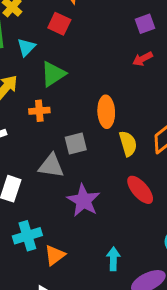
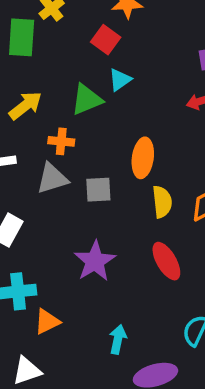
cyan triangle: (26, 47) -> (120, 80), moved
gray triangle: (51, 166) -> (52, 178), moved, turned -36

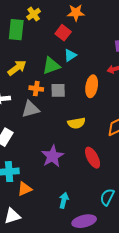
orange ellipse: (143, 158) -> (92, 86), moved
gray square: (98, 190) -> (58, 90), moved
yellow semicircle: (162, 202) -> (76, 123), moved, turned 84

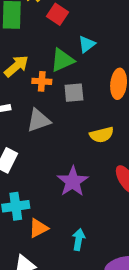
red square: (63, 33) -> (58, 14), moved
orange cross: (36, 89) -> (42, 81), moved
cyan arrow: (64, 200) -> (79, 239), moved

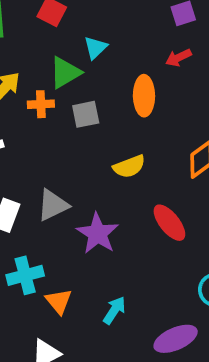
gray triangle: (39, 120) -> (53, 205), moved
orange triangle: (38, 228) -> (59, 301), turned -35
cyan arrow: (79, 239) -> (114, 310), turned 30

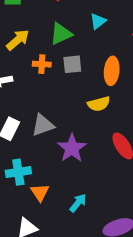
cyan triangle: (95, 48) -> (98, 21), moved
orange ellipse: (144, 96) -> (112, 71), moved
orange cross: (41, 104) -> (42, 64), moved

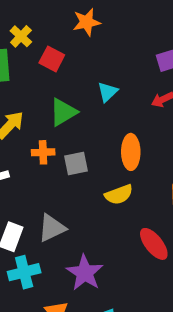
gray square: (72, 64) -> (76, 164), moved
purple star: (72, 148) -> (85, 273), moved
cyan cross: (18, 172) -> (24, 272), moved

